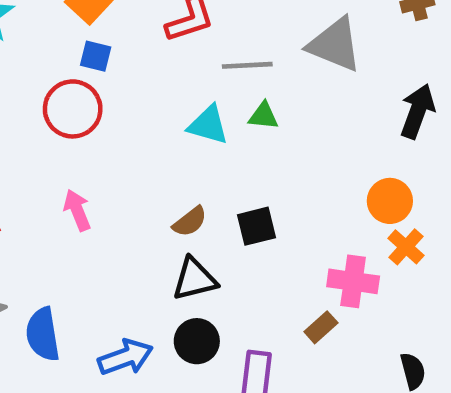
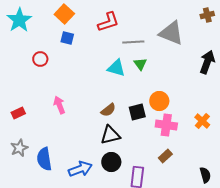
red circle: (73, 109) -> (40, 59), moved, size x0.6
green triangle: (263, 116) -> (140, 64), turned 48
orange circle: (390, 201) -> (159, 101), moved
pink cross: (353, 281) -> (166, 125), moved

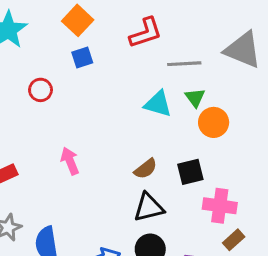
blue square: (67, 38) -> (82, 57), turned -32
orange circle: (159, 101) -> (214, 122), moved
pink cross: (166, 125) -> (220, 206), moved

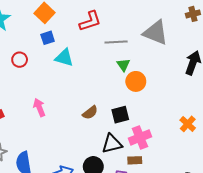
cyan triangle: (158, 104) -> (64, 58), moved
pink cross: (220, 206) -> (140, 137), turned -30
black triangle: (149, 207) -> (112, 144), moved
brown rectangle: (234, 240) -> (135, 160), moved, turned 40

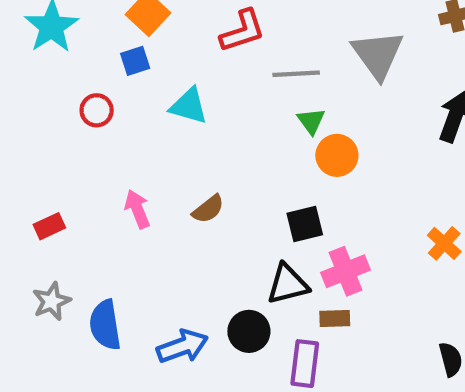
gray triangle: (156, 33) -> (378, 55), turned 32
blue square: (48, 38) -> (135, 61), moved
brown semicircle: (90, 113) -> (208, 209), moved

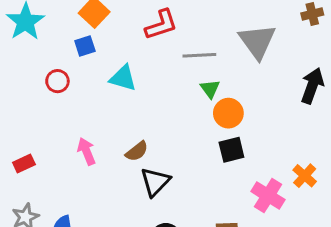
black square: (305, 224) -> (231, 150), moved
pink cross: (346, 271) -> (268, 196), moved, turned -36
black triangle: (288, 284) -> (155, 182), moved, turned -32

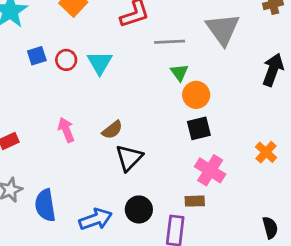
blue square: (85, 46) -> (37, 56), moved
cyan triangle: (123, 78) -> (100, 63), turned 44
red circle: (57, 81) -> (66, 60), moved
pink cross: (268, 196) -> (210, 170), moved

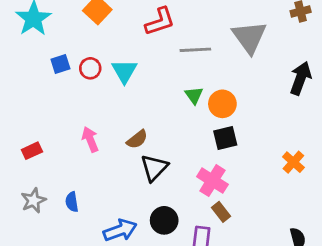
green triangle: (179, 73) -> (194, 95), moved
pink cross: (210, 170) -> (212, 181), moved
brown rectangle: (195, 201) -> (221, 212), turned 54
blue semicircle: (45, 205) -> (72, 202), moved, size x0.6

